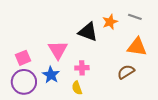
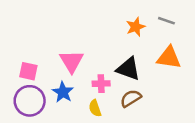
black triangle: (88, 32) -> (128, 69), moved
pink square: (23, 58) -> (28, 71), turned 35
brown semicircle: (126, 72) -> (131, 98), moved

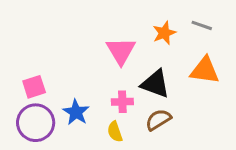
pink triangle: (72, 61) -> (121, 51), moved
pink square: (28, 71) -> (34, 87), turned -30

